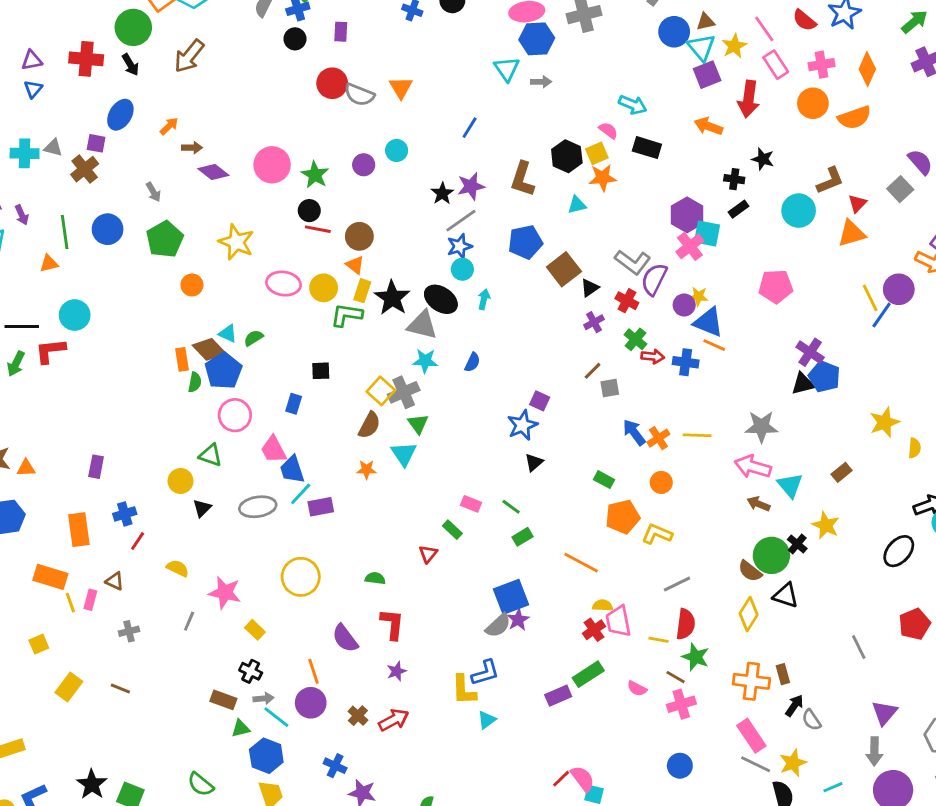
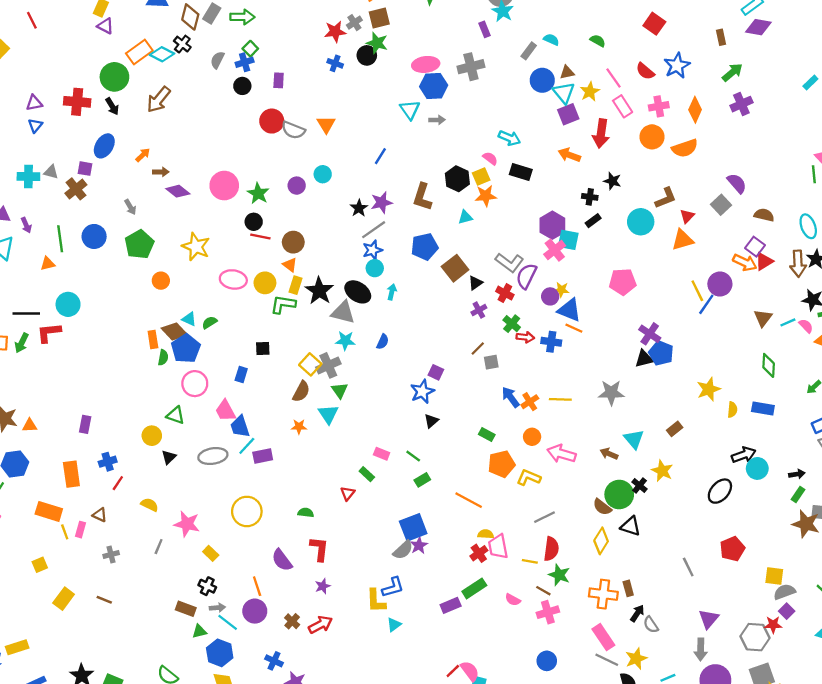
pink arrow: (753, 467) -> (561, 454), moved

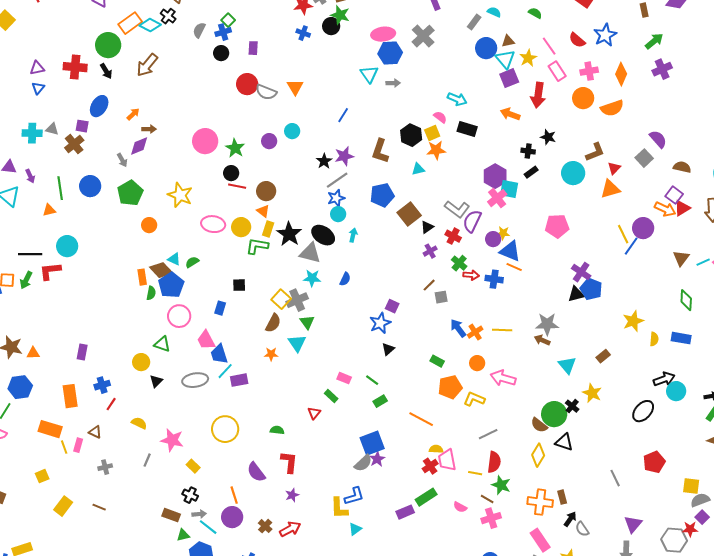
gray cross: (471, 67) -> (423, 36), turned -30
purple diamond: (178, 191) -> (139, 146), moved, turned -60
brown arrow: (609, 454) -> (542, 340), moved

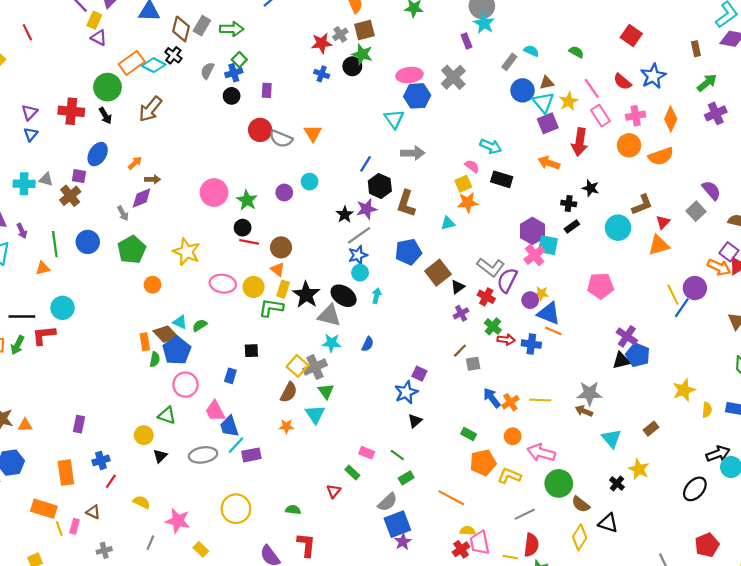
purple triangle: (37, 68) -> (30, 112), turned -35
gray arrow: (393, 83) -> (413, 153), moved, size x1.5
black hexagon: (411, 135) -> (380, 186), moved
green circle: (554, 414) -> (559, 483), moved
gray semicircle: (363, 463) -> (387, 502), moved

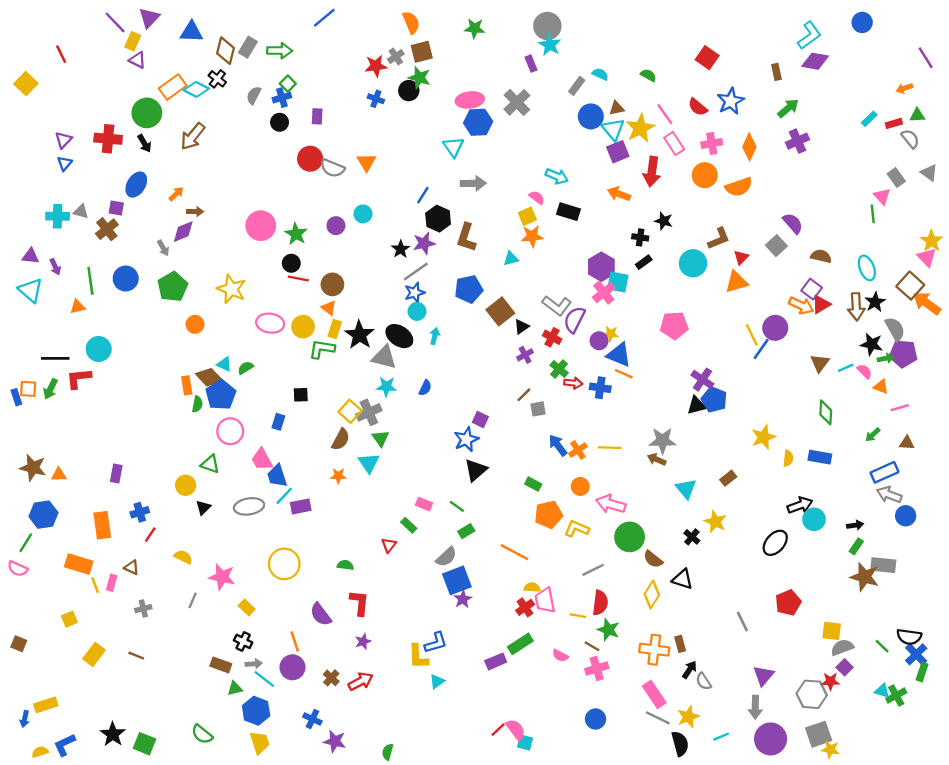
yellow star: (569, 101) -> (640, 128), size x1.4
black triangle: (415, 421) -> (476, 470), size x1.5

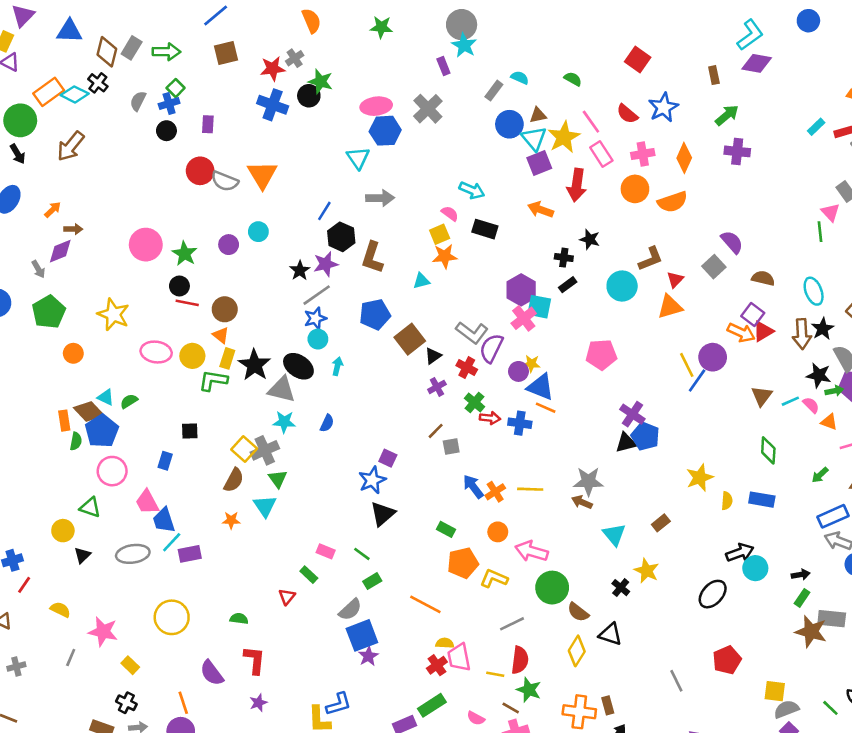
brown square: (422, 52) -> (226, 53), moved
blue cross: (376, 99) -> (273, 105), size x1.6
purple cross: (798, 141) -> (737, 151), turned 30
orange triangle: (366, 162) -> (262, 175), size x1.4

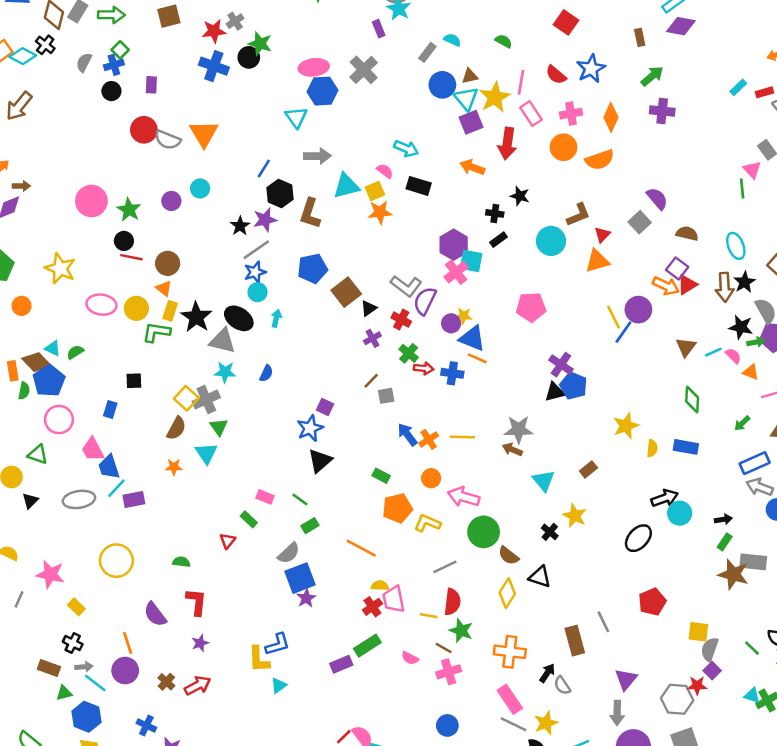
pink line: (591, 122) -> (521, 82), turned 45
cyan triangle: (421, 281) -> (346, 186), moved, size x1.6
brown rectangle: (608, 705) -> (575, 641), moved, size x1.6
gray semicircle: (786, 709) -> (710, 649), turned -50

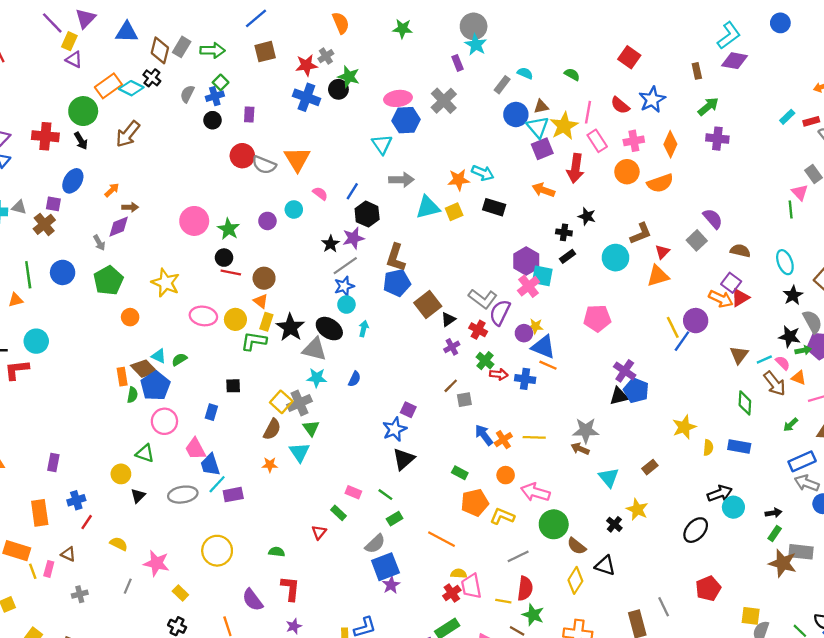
pink semicircle: (385, 171) -> (320, 193), moved
orange star: (380, 212) -> (459, 180), moved
brown L-shape: (310, 213) -> (396, 258), moved
brown arrow: (725, 287) -> (775, 384), moved, turned -35

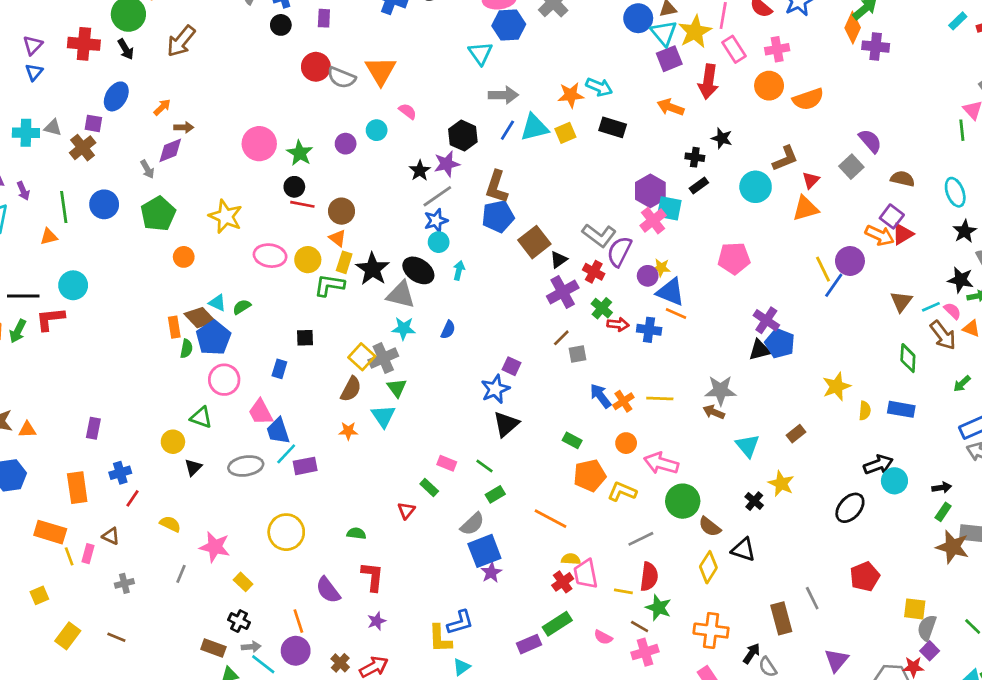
orange diamond: (670, 144) -> (853, 28), moved
blue line: (352, 191) -> (507, 130), moved
purple cross: (452, 347) -> (563, 292), size x1.6

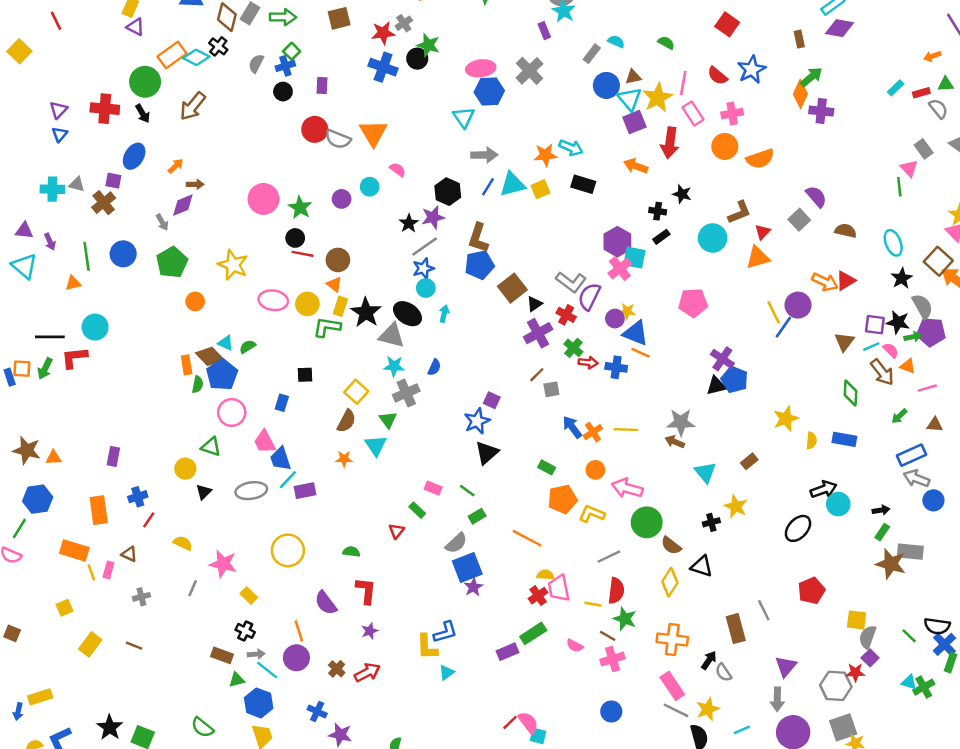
purple square: (892, 216) -> (875, 325), moved, turned -30
gray cross: (383, 358) -> (406, 393), moved
black cross: (754, 501) -> (711, 522), turned 35

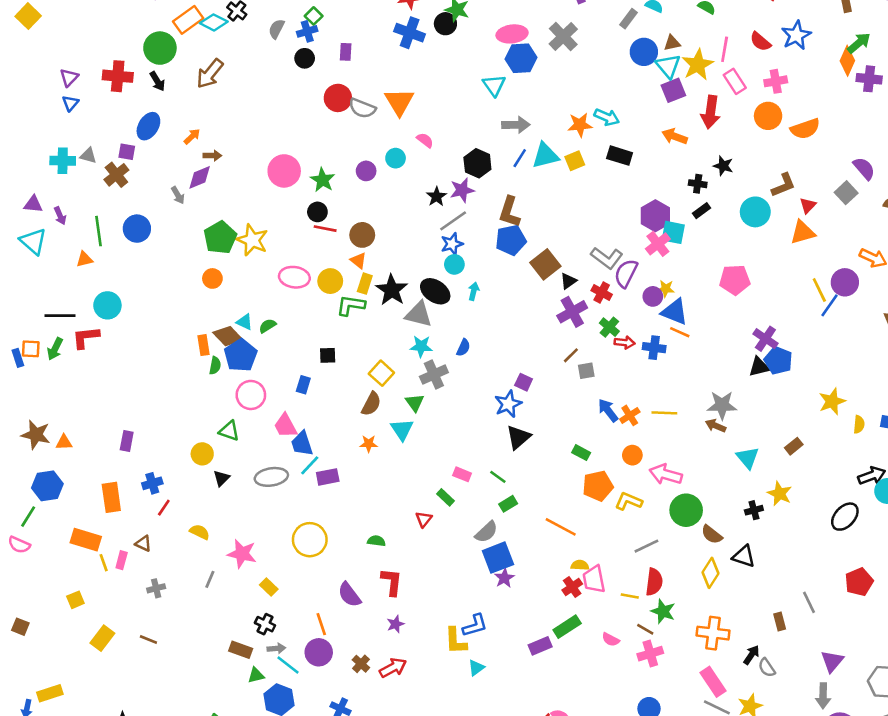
green pentagon: (172, 262) -> (220, 238), moved
brown rectangle: (736, 629) -> (780, 622), size x0.6

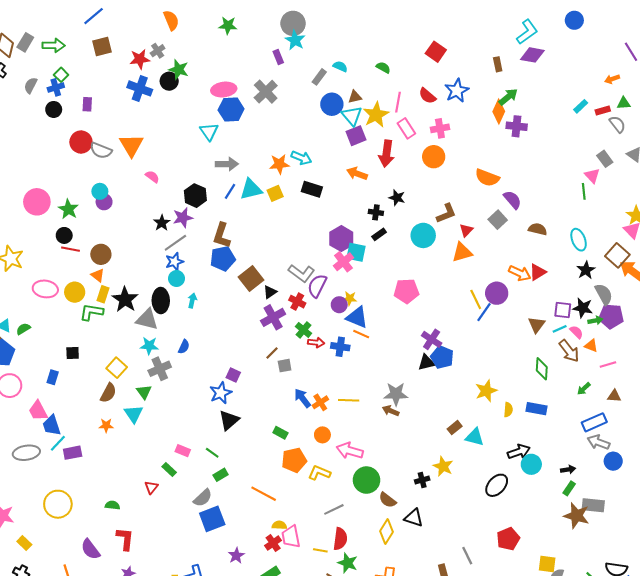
orange semicircle: (805, 129) -> (487, 178), moved, turned 40
cyan circle: (396, 158) -> (100, 191), moved
black ellipse: (435, 291) -> (161, 301), turned 55
cyan triangle: (748, 458) -> (475, 437), moved, turned -36
purple star: (504, 578) -> (236, 556), moved

